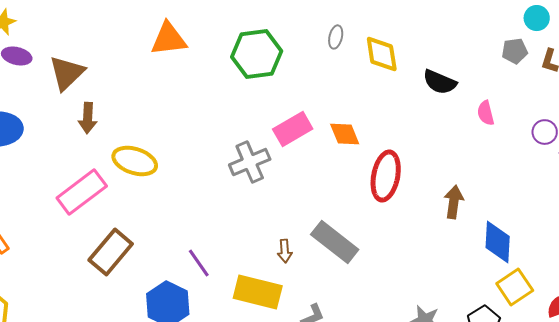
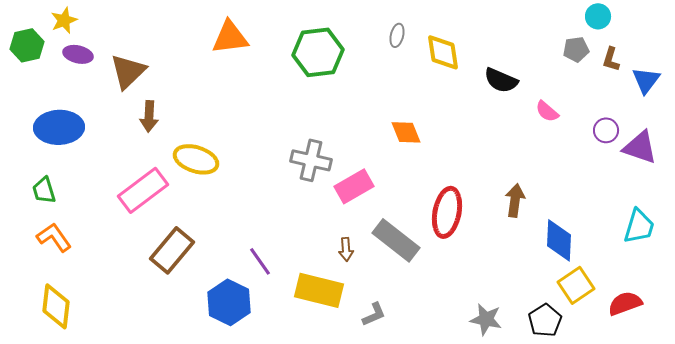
pink semicircle: (486, 113) -> (547, 111), turned -35
pink rectangle: (293, 129) -> (354, 186), moved
gray cross: (250, 162) -> (311, 160), turned 36
red ellipse: (386, 176) -> (447, 212), moved

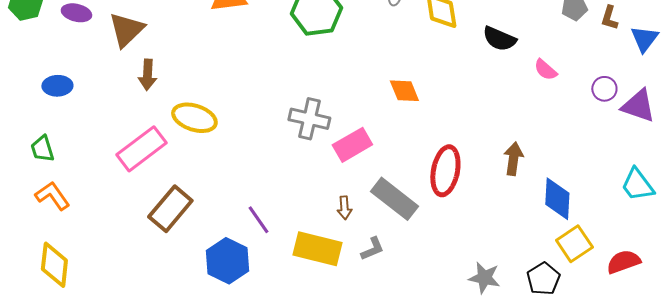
blue ellipse: (59, 127) -> (57, 86), size x0.6
cyan trapezoid: (639, 226) -> (637, 185), turned 126
gray L-shape: (374, 314) -> (372, 249), moved

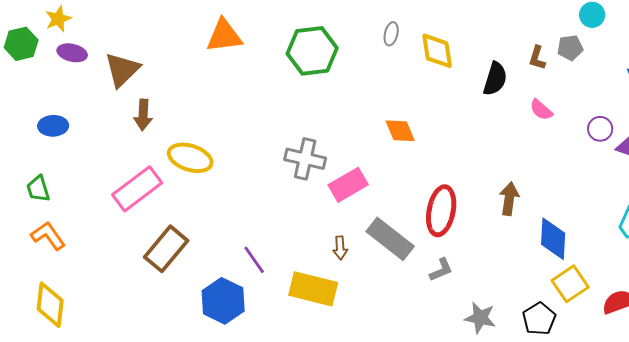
brown L-shape: (609, 18) -> (537, 58), moved
black semicircle: (499, 39) -> (495, 79), turned -96
gray L-shape: (372, 249) -> (441, 270), moved

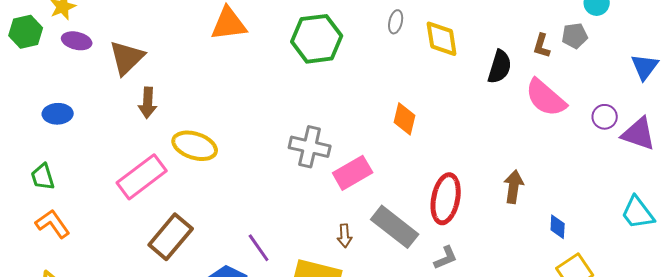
pink semicircle: (541, 110) -> (546, 98), size x1.8
orange diamond: (400, 131) -> (405, 119), turned 36
blue diamond: (553, 239) -> (558, 227), size x0.6

